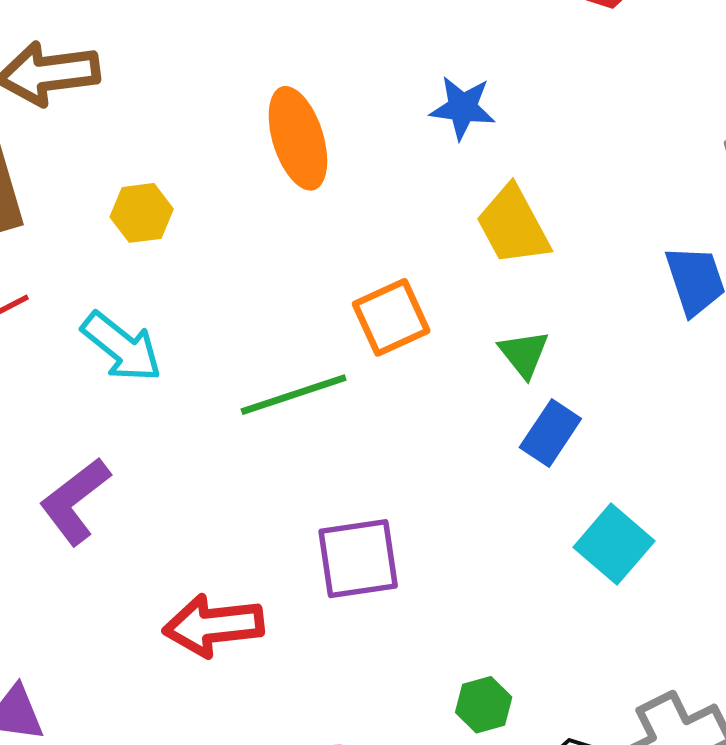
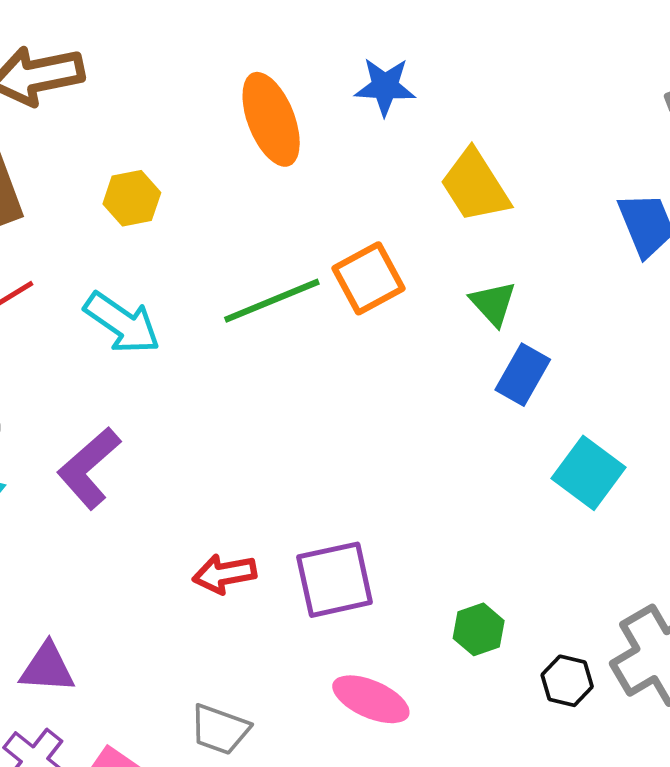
blue star: (463, 108) -> (385, 87), moved
green line: (294, 395) -> (272, 301), moved
purple square: (358, 559) -> (335, 580), moved
red arrow: (213, 625) -> (224, 574), size x0.7

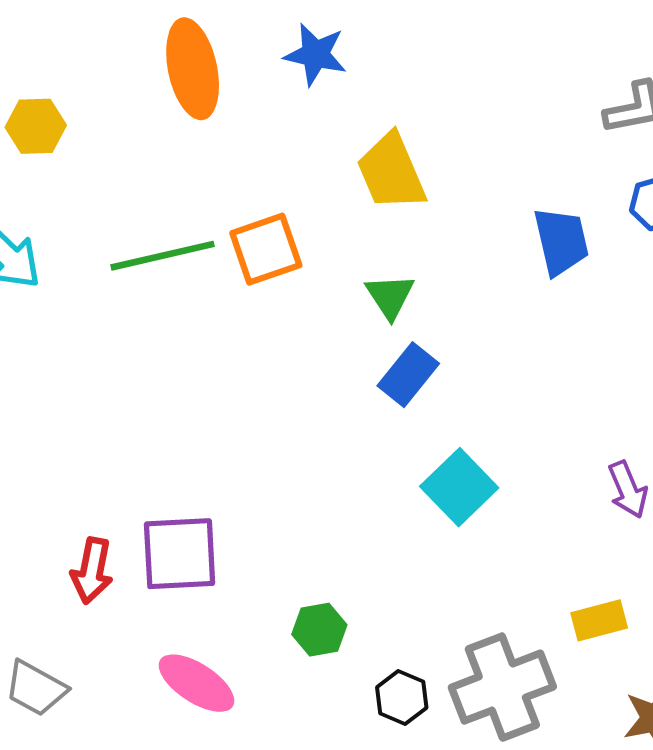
red arrow: (224, 574) -> (92, 571), moved, turned -78

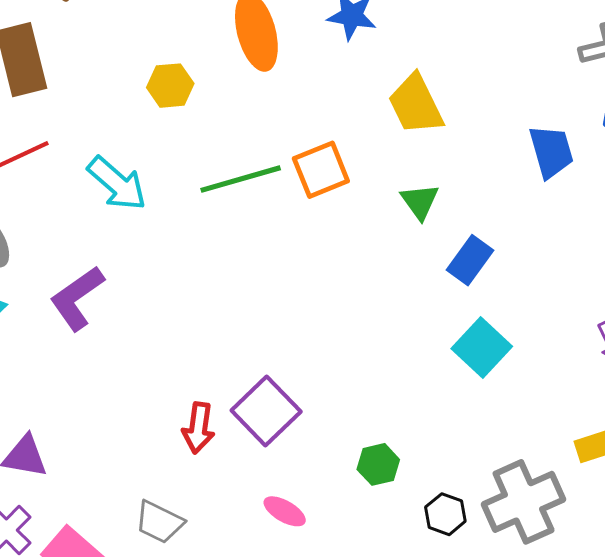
yellow hexagon: (36, 126) -> (170, 86), moved
blue rectangle: (408, 375) -> (470, 260), moved
purple square: (180, 554) -> (266, 411), turned -38
pink ellipse: (197, 683) -> (285, 511), size x0.7

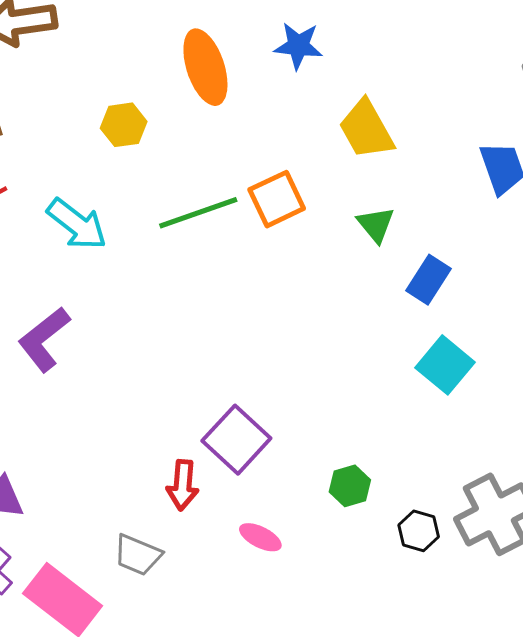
red arrow: (198, 428) -> (183, 485), moved

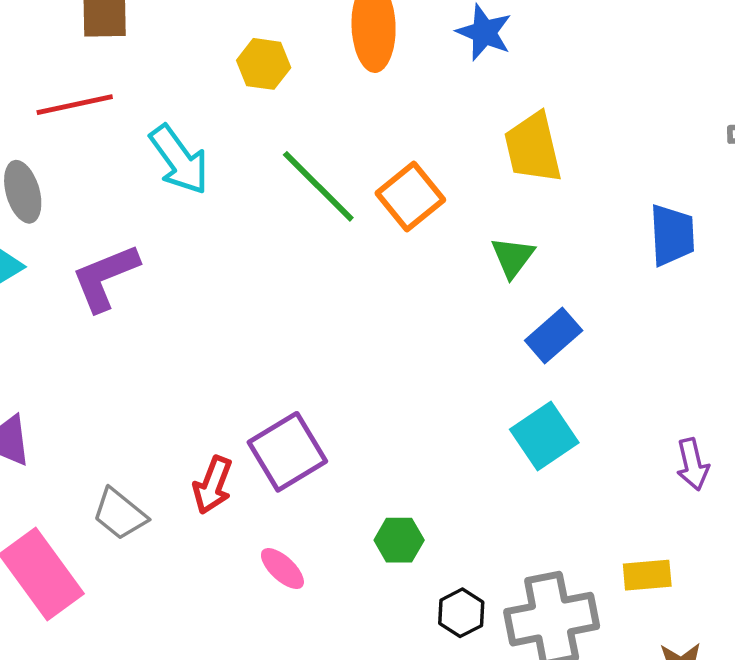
orange square: (277, 199) -> (410, 196), turned -30
green line: (198, 213) -> (318, 186), turned 48
gray trapezoid: (138, 555) -> (120, 514), moved

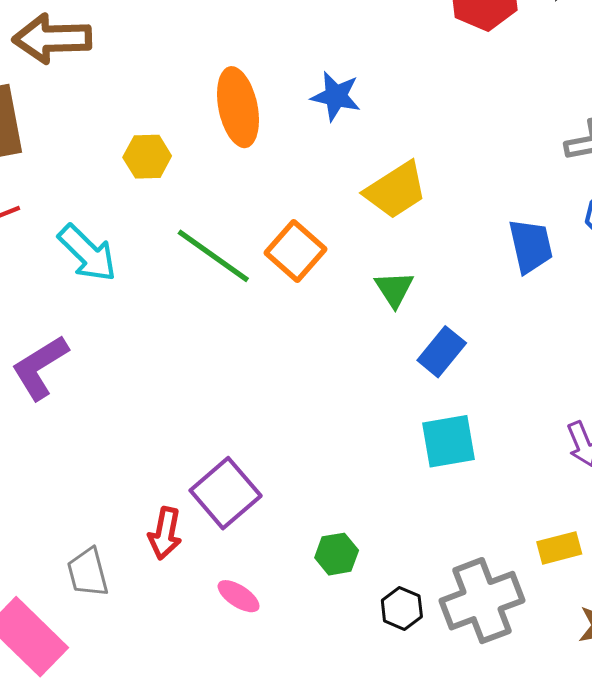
yellow trapezoid: (533, 148) -> (396, 190), turned -100
cyan square: (544, 436) -> (449, 441), turned 34
gray trapezoid: (120, 514) -> (88, 572), turned 46

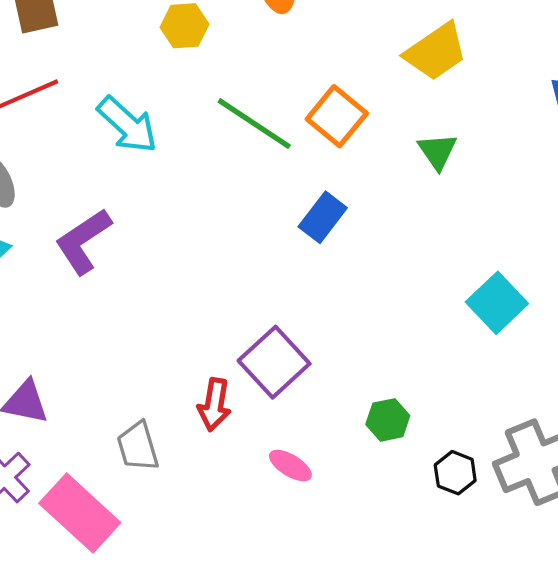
blue rectangle: (442, 352) -> (323, 217), moved
cyan square: (449, 441) -> (497, 303), turned -32

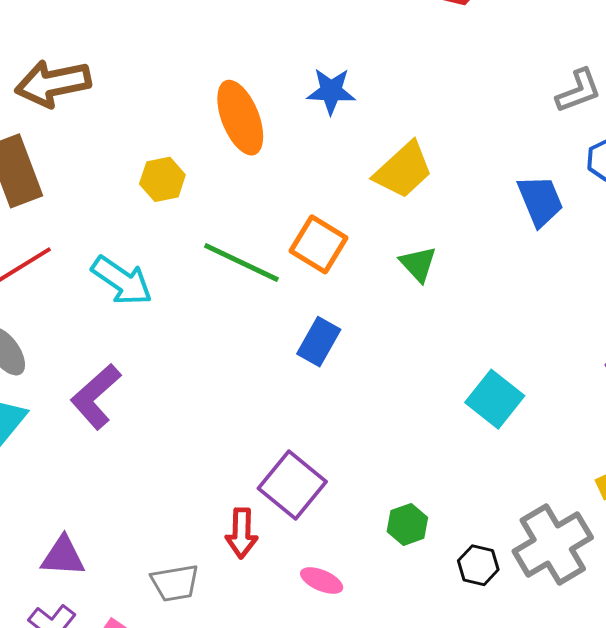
gray trapezoid: (138, 446) -> (175, 583), turned -75

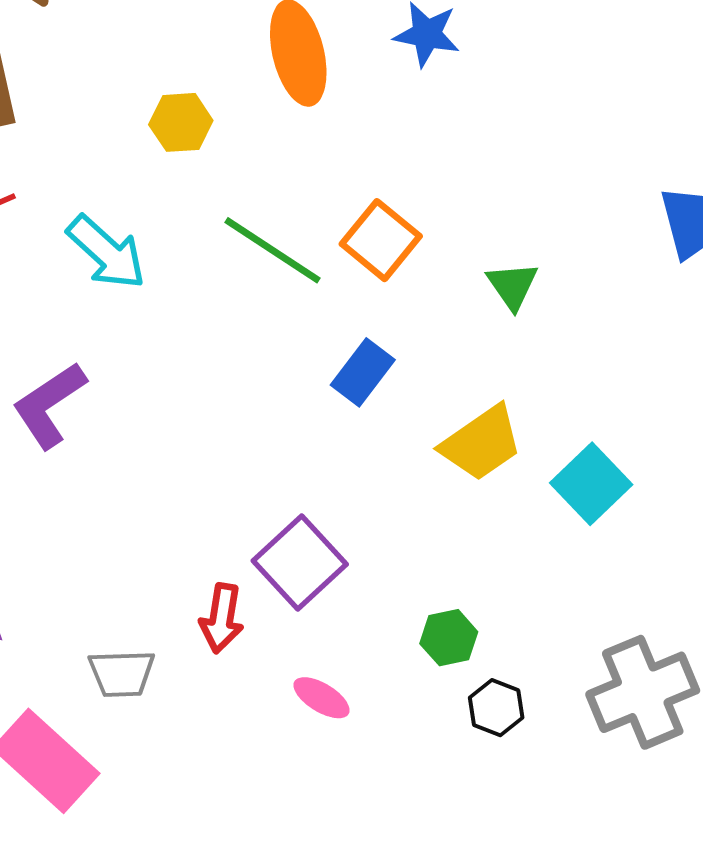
yellow trapezoid: (403, 170) -> (481, 443), moved
black hexagon: (478, 565) -> (496, 708), moved

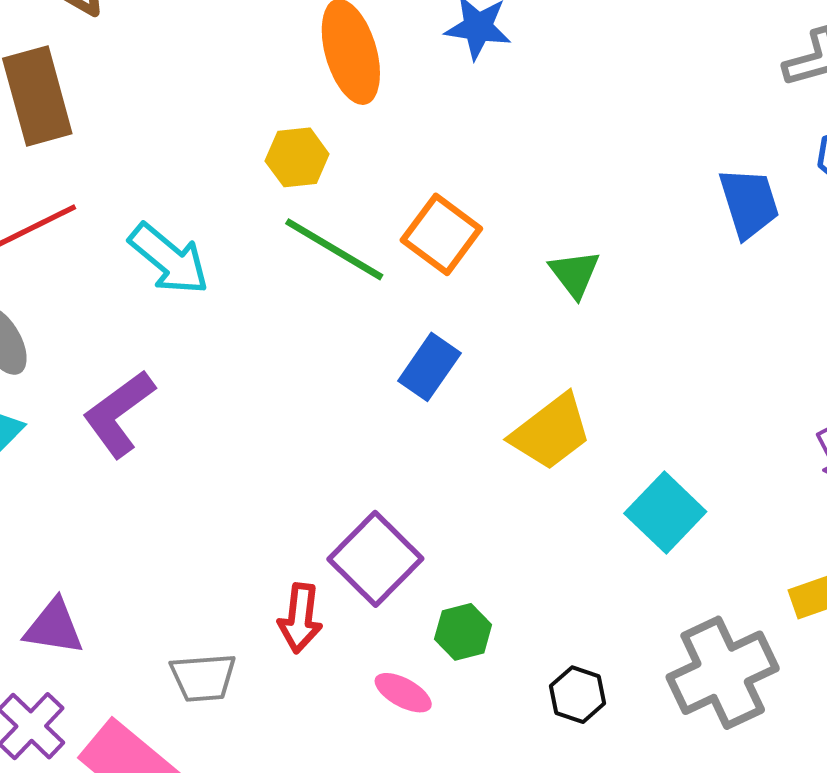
yellow hexagon: (181, 122) -> (297, 157), moved
cyan square: (591, 484) -> (665, 512), moved
green hexagon: (449, 638) -> (463, 632), moved

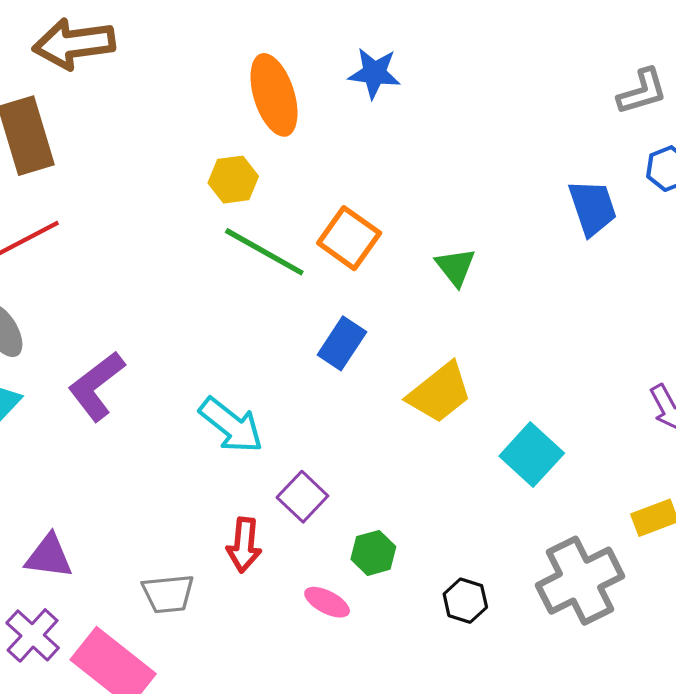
cyan arrow: (169, 259) -> (231, 425), moved
purple square: (375, 559) -> (302, 497), size x0.7

